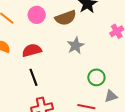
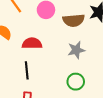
green circle: (96, 77) -> (76, 82), moved

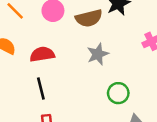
green circle: (76, 82) -> (118, 93), moved

